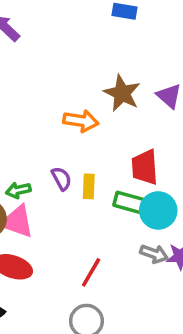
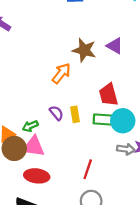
orange arrow: (81, 121) -> (61, 73), turned -50

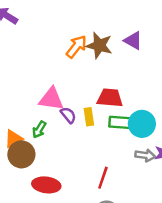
orange arrow: (61, 73) -> (76, 47), moved
red trapezoid: (108, 95) -> (110, 98), moved, turned 110
green arrow: (30, 126) -> (39, 130), turned -35
pink triangle: (34, 146) -> (51, 99), moved

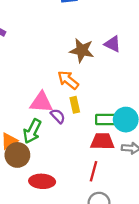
orange arrow: (76, 47) -> (68, 80), moved, turned -85
red trapezoid: (110, 98) -> (102, 141), moved
yellow rectangle: (89, 117) -> (75, 105), moved
green arrow: (39, 130) -> (32, 131), size x1.5

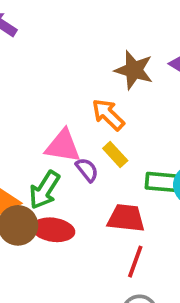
yellow rectangle: (75, 105) -> (115, 155), turned -35
red trapezoid: (102, 141) -> (126, 218), moved
red ellipse: (42, 181) -> (53, 230), moved

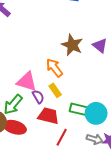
red trapezoid: (126, 218) -> (48, 116), moved
red line: (135, 262) -> (62, 137), moved

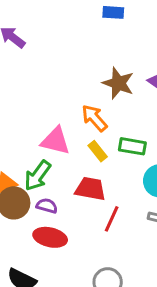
purple semicircle: (38, 97) -> (47, 206), moved, turned -40
green rectangle: (79, 109) -> (132, 146), moved
red ellipse: (15, 127) -> (50, 237), moved

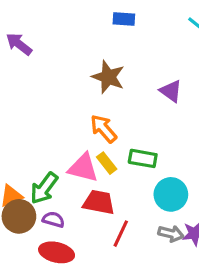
brown star: (118, 83) -> (108, 77), moved
pink triangle: (55, 141) -> (83, 168), moved

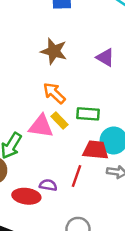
red trapezoid: (99, 202) -> (95, 150), moved
purple semicircle: (53, 219) -> (48, 185), moved

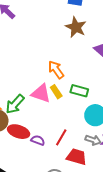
brown star: (54, 51) -> (76, 27), moved
red trapezoid: (95, 150) -> (77, 157), moved
red ellipse: (26, 196) -> (19, 132), moved

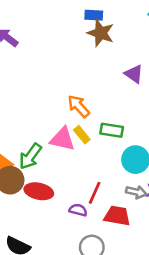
brown star: (76, 27) -> (101, 33), moved
purple semicircle: (38, 140) -> (78, 210), moved

